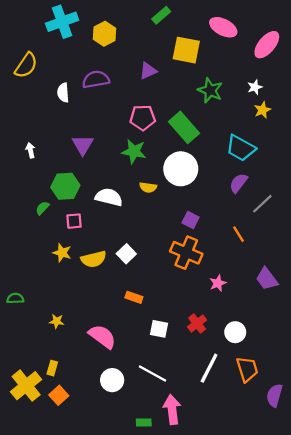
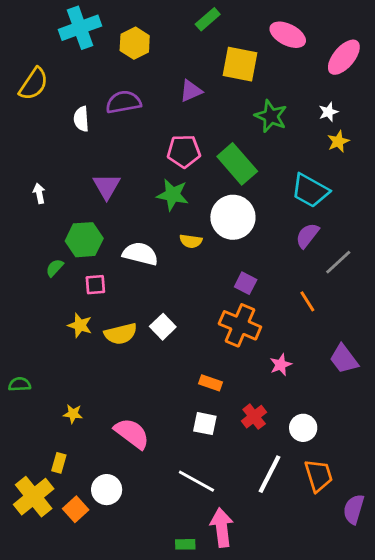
orange rectangle: (134, 297) -> (210, 383), moved
yellow rectangle: (52, 368) -> (59, 463), moved
white circle: (112, 380) -> (107, 490), moved

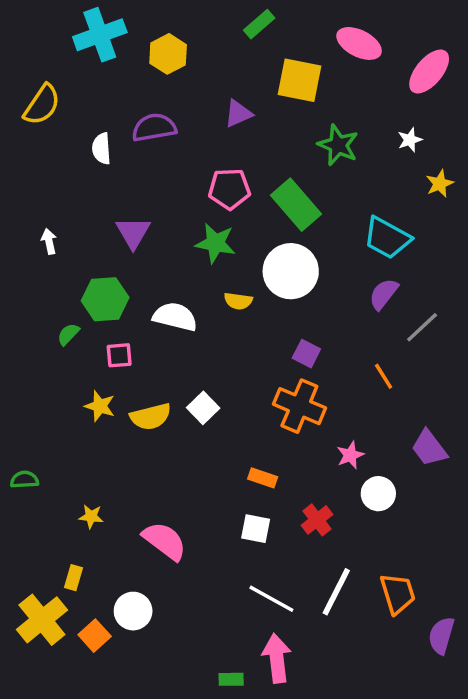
yellow star: (338, 141) -> (440, 184), moved
white circle: (303, 428) -> (378, 494), moved
white line: (196, 481) -> (271, 599), moved

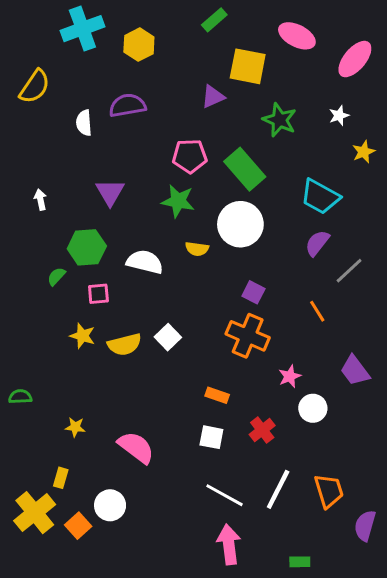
purple triangle: (238, 114) -> (213, 97), moved
green rectangle: (231, 679) -> (300, 562), moved

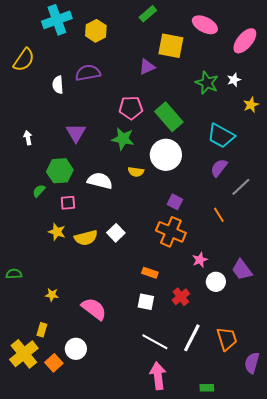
green star: (280, 120) -> (207, 83), moved
purple trapezoid: (355, 371) -> (242, 270), moved

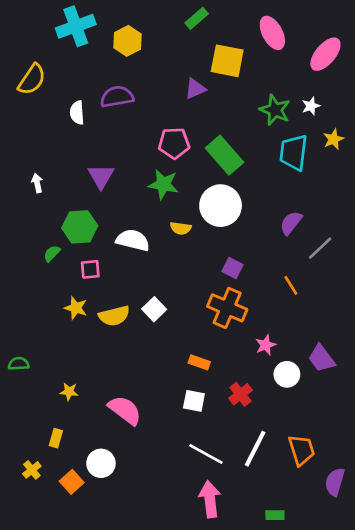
pink ellipse: (205, 25) -> (272, 33), turned 35
cyan trapezoid: (221, 136) -> (294, 152), moved, turned 68
yellow cross: (24, 354) -> (32, 470), size x0.5

